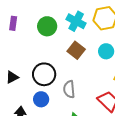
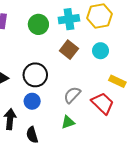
cyan cross: (76, 21) -> (69, 19), turned -36
gray semicircle: (69, 89) -> (72, 95), moved, turned 48

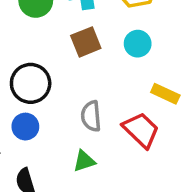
brown square: (69, 50) -> (86, 42), turned 30
gray semicircle: (72, 95) -> (91, 116), turned -48

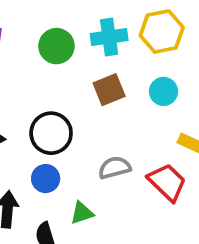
gray semicircle: (91, 116) -> (115, 168), turned 80
green triangle: (84, 161) -> (82, 213), moved

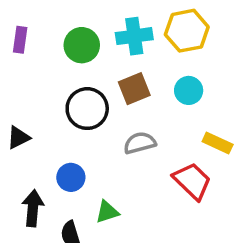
black circle: (51, 133) -> (87, 109), moved
gray semicircle: (115, 168) -> (140, 143), moved

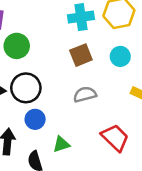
green circle: (82, 45) -> (17, 46), moved
black circle: (87, 109) -> (26, 88), moved
red trapezoid: (192, 181) -> (115, 138), moved

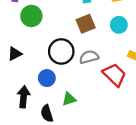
black circle: (26, 88) -> (61, 51), moved
red trapezoid: (115, 138) -> (114, 75), moved

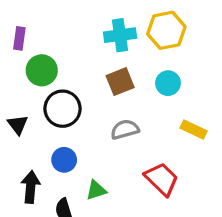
black circle: (61, 51) -> (63, 109), moved
black triangle: (15, 54) -> (18, 125), turned -40
red trapezoid: (114, 75) -> (162, 179), moved

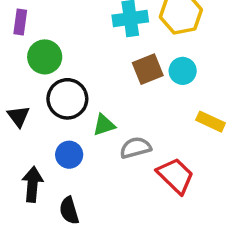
brown square: (120, 82) -> (148, 69), moved
gray semicircle: (125, 129) -> (135, 148), moved
green triangle: (96, 190) -> (104, 125), moved

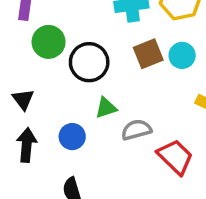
black circle: (67, 99) -> (89, 62), moved
black arrow: (32, 184) -> (27, 145), moved

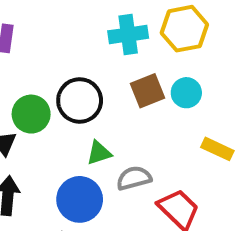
green circle: (49, 42) -> (31, 114), moved
blue circle: (72, 137) -> (80, 199), moved, size x1.5

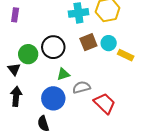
yellow rectangle: (217, 149) -> (126, 55), moved

